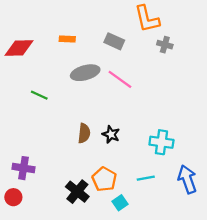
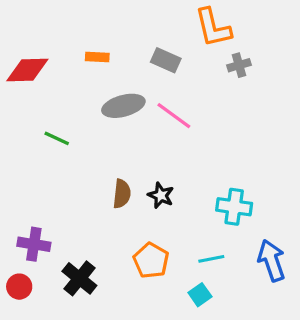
gray cross: (165, 45) -> (239, 65), turned -32
black cross: (77, 192) -> (79, 278), moved
cyan square: (120, 203) -> (200, 295), moved

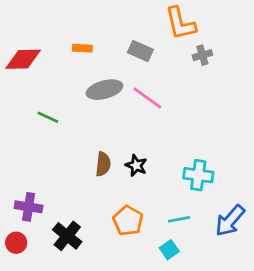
blue arrow: (272, 261) -> (230, 221), turned -120

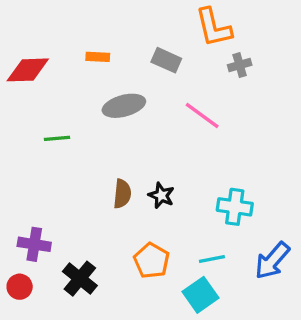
pink line: (147, 98) -> (202, 116), moved
green line: (48, 117) -> (57, 138), turned -30
cyan square: (169, 250) -> (200, 295), size x1.5

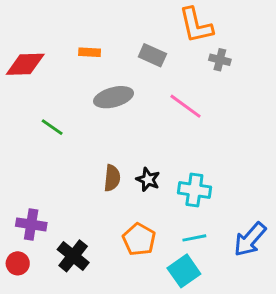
gray cross: (240, 65) -> (220, 60), turned 30
green line: (57, 138) -> (52, 127), turned 40
cyan cross: (235, 207) -> (194, 190), moved

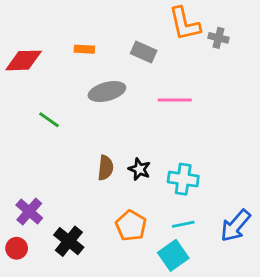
gray cross: (220, 60) -> (218, 38), moved
pink line: (185, 106) -> (175, 100), turned -36
purple cross: (31, 224) -> (29, 212), turned 32

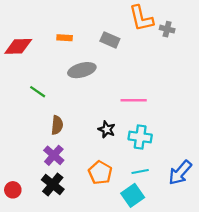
pink line: (175, 100) -> (134, 100), moved
brown semicircle: (106, 168) -> (57, 125), moved
purple cross: (29, 212) -> (54, 155), moved

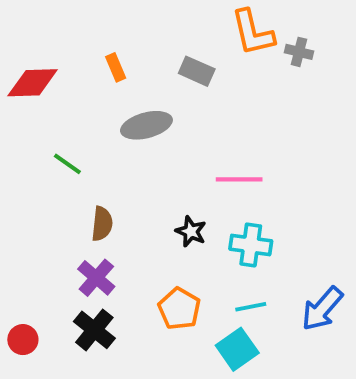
orange rectangle: (65, 38) -> (116, 67), turned 64

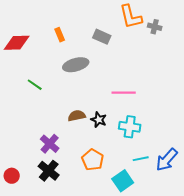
brown semicircle: (102, 224) -> (77, 116), moved, turned -108
cyan line: (251, 307) -> (141, 159), moved

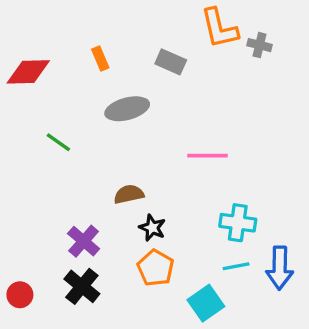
black star: (99, 120) -> (152, 228), moved
cyan cross: (130, 127) -> (238, 223), moved
blue arrow: (167, 160) -> (280, 268), turned -40

